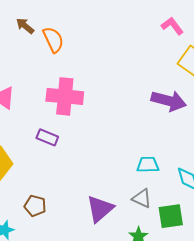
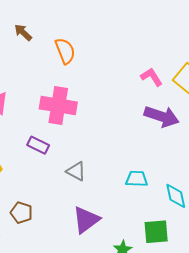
pink L-shape: (172, 26) -> (152, 77), moved
orange semicircle: (53, 40) -> (65, 51), moved
gray triangle: (142, 198) -> (76, 171), moved

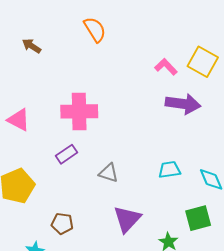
orange semicircle: (65, 51) -> (95, 29), moved
purple rectangle: (38, 145) -> (66, 154), turned -50

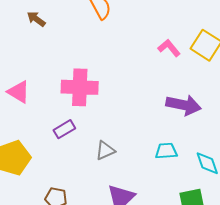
purple arrow: (183, 104) -> (184, 105), moved
gray triangle: (109, 173) -> (105, 150), turned -45

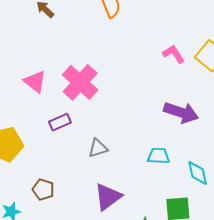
pink cross: (80, 87) -> (80, 82), turned 33
pink triangle: (19, 92) -> (35, 82), moved

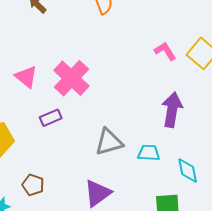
purple arrow: (181, 112) -> (172, 110), turned -100
gray triangle: (98, 148) -> (109, 142), moved, size x1.4

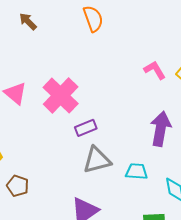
purple rectangle: (51, 118) -> (86, 128), moved
brown pentagon: (33, 185) -> (18, 186), moved

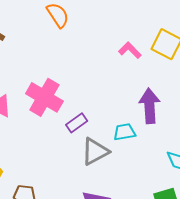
cyan trapezoid: (137, 171) -> (125, 132), moved

